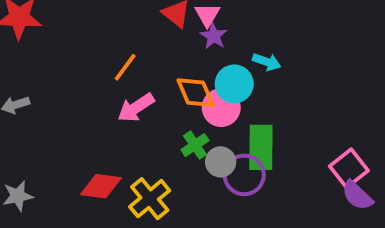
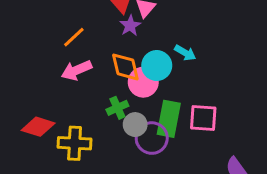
purple star: (214, 36) -> (130, 26), moved
pink square: (349, 168) -> (203, 118), moved, turned 32
yellow cross: (150, 199) -> (75, 143), turned 32

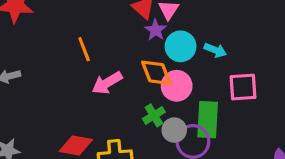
orange line: (74, 37) -> (84, 49), moved, turned -60
cyan circle: (157, 66) -> (181, 46), moved
pink square: (203, 118) -> (243, 87), moved

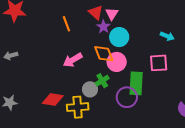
orange line: (84, 49) -> (66, 24), moved
cyan arrow: (215, 50) -> (167, 36), moved
gray circle: (174, 130) -> (90, 89), moved

